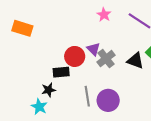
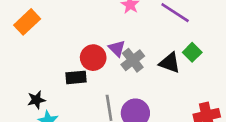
orange rectangle: (22, 28) -> (27, 22), turned -60
black star: (49, 90) -> (36, 100), moved

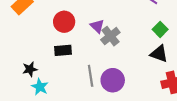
red circle: (93, 58) -> (64, 22), moved
black triangle: (170, 63) -> (159, 54), moved

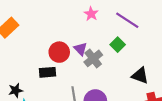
red circle: (64, 22) -> (59, 52), moved
green square: (160, 29) -> (118, 45), moved

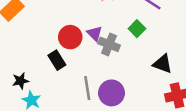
gray cross: (93, 58) -> (109, 44), turned -30
black rectangle: (47, 72) -> (57, 60), turned 63

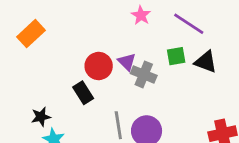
green square: (137, 29) -> (176, 56), turned 35
black triangle: (162, 64) -> (206, 62), moved

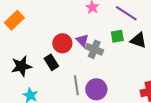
black star: (41, 117) -> (21, 66), moved, size x1.5

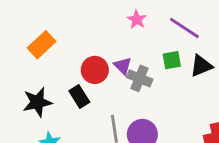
orange rectangle: (14, 20) -> (42, 45), moved
black triangle: (138, 40) -> (201, 66), turned -42

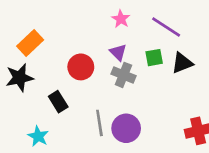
purple triangle: (123, 66) -> (118, 52), moved
black rectangle: (79, 97) -> (58, 102), moved
black star: (37, 102) -> (19, 78), moved

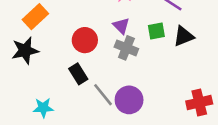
black rectangle: (58, 102) -> (78, 74), moved
gray line: (99, 123) -> (103, 95), turned -30
cyan star: (38, 136) -> (43, 108), turned -30

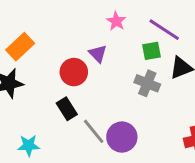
purple triangle: (121, 26) -> (98, 54), moved
green square: (156, 31) -> (151, 51), moved
gray cross: (126, 48) -> (147, 83), moved

